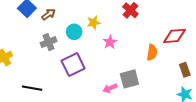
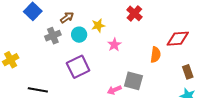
brown arrow: (48, 14) -> (67, 17), moved
gray cross: (48, 42) -> (53, 36), moved
gray square: (129, 79) -> (133, 81), turned 30

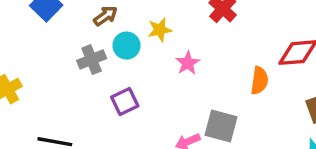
gray cross: (53, 36) -> (92, 60), moved
purple square: (78, 67) -> (125, 101), size x0.7

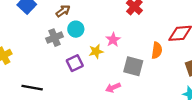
yellow star: (160, 30) -> (96, 51), moved
gray square: (221, 126) -> (133, 66), moved

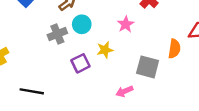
pink star: (113, 40) -> (126, 24), moved

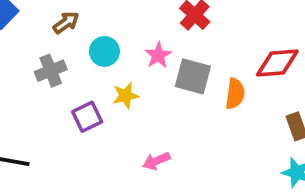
cyan circle: (82, 24) -> (104, 51), moved
gray square: (148, 67) -> (193, 76), moved

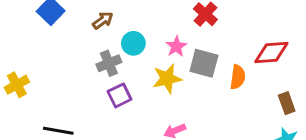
gray cross: (51, 71) -> (109, 63), moved
yellow star: (126, 96) -> (167, 79), moved, size x1.4

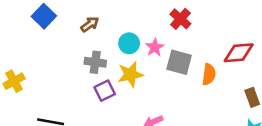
cyan circle: (133, 43) -> (129, 43), moved
gray cross: (109, 63) -> (95, 62), turned 30
yellow star: (167, 79) -> (130, 74), moved

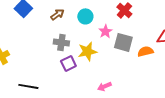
cyan circle: (129, 43) -> (85, 16), moved
orange semicircle: (209, 74) -> (145, 51), turned -112

